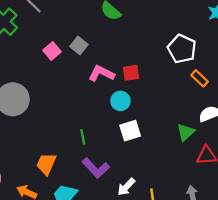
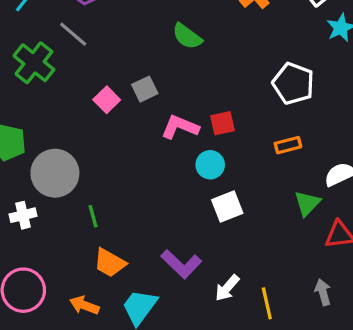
gray square: (79, 45) -> (145, 89), turned 30
orange rectangle: (200, 78) -> (288, 145), moved, turned -54
green line: (83, 137) -> (93, 216), moved
orange trapezoid: (46, 164) -> (110, 263), turned -80

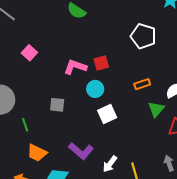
gray square: (145, 89) -> (57, 105), moved, turned 35
orange rectangle: (288, 145) -> (142, 84), moved

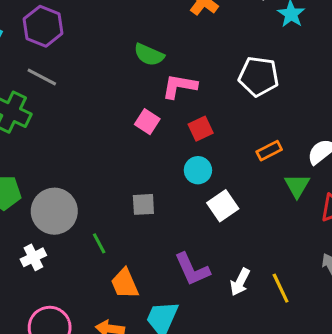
pink square: (29, 53) -> (147, 122), moved
pink L-shape: (75, 67) -> (179, 86), moved
purple L-shape: (81, 151) -> (192, 269), turned 35
orange trapezoid: (37, 153) -> (125, 284), turned 50

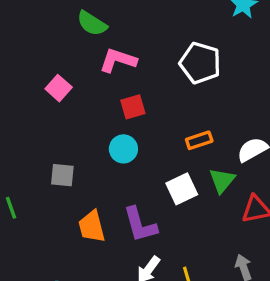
pink square: (147, 122) -> (59, 88), moved
white square: (223, 206) -> (182, 189), moved
purple L-shape: (192, 269) -> (140, 225), moved
orange trapezoid: (125, 284) -> (92, 227), moved

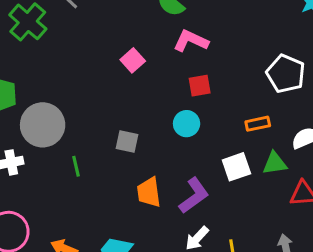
white pentagon: (200, 63) -> (286, 74), moved
green triangle: (222, 180) -> (275, 163), turned 36
purple L-shape: (140, 225) -> (194, 196), turned -117

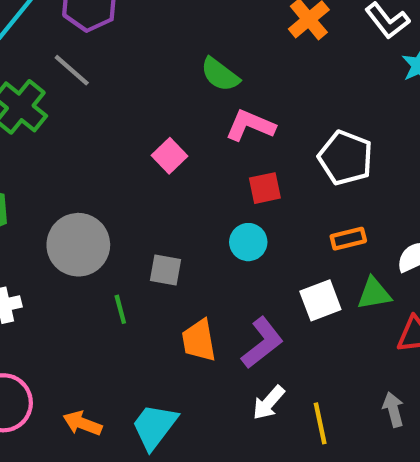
white pentagon: (286, 74) -> (346, 158), moved
gray circle: (43, 125) -> (78, 245), moved
green line: (76, 166) -> (120, 309), moved

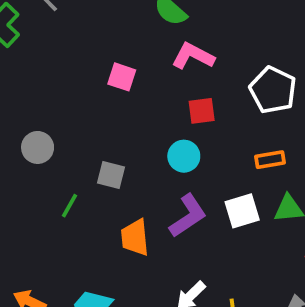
pink square: (170, 156) -> (122, 77), turned -32
gray circle: (78, 245) -> (38, 147), size x0.6
green line: (120, 309) -> (70, 206), turned 40
purple L-shape: (262, 343) -> (188, 216), moved

